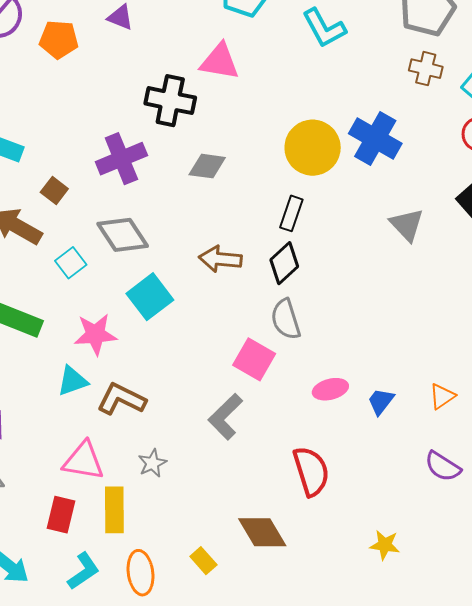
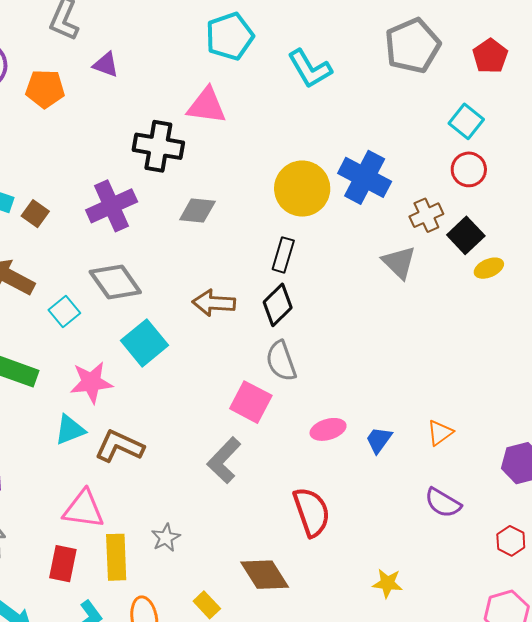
brown cross: (426, 69) -> (426, 215), moved, turned -36
brown square: (54, 190) -> (35, 214), moved
gray star: (152, 463) -> (166, 538), moved

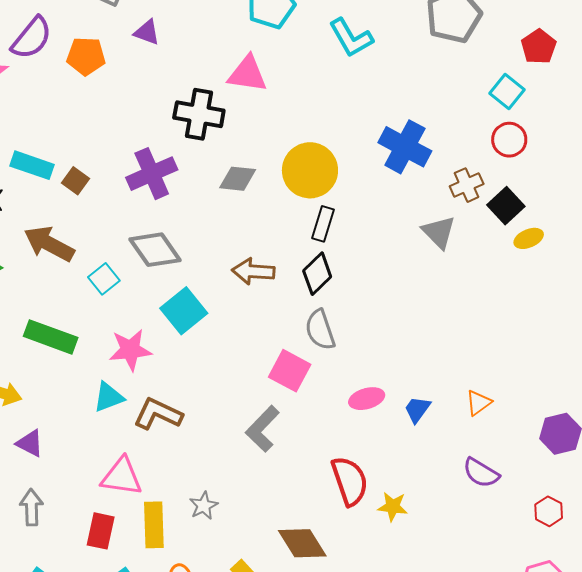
red pentagon: (490, 56) -> (539, 47), moved
yellow circle: (302, 189) -> (310, 170), moved
yellow star: (387, 583) -> (393, 507), moved

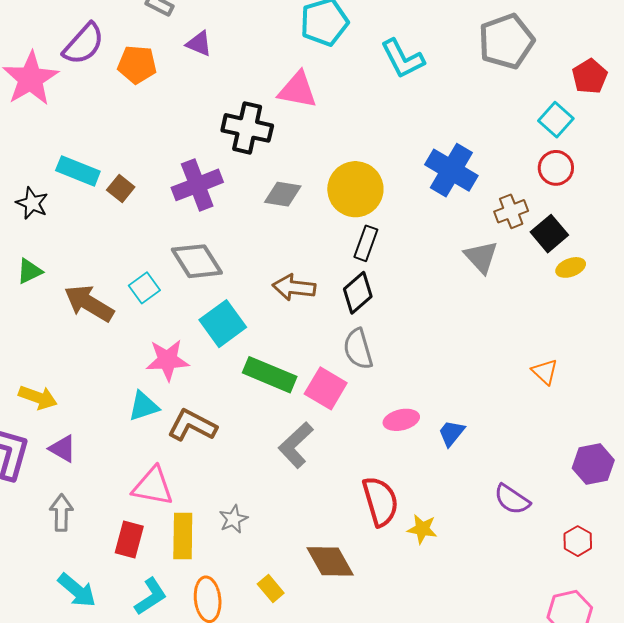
brown arrow: (49, 244) -> (89, 303), moved
green rectangle: (51, 337) -> (270, 375), moved
orange triangle: (479, 403) -> (545, 372), moved, turned -44

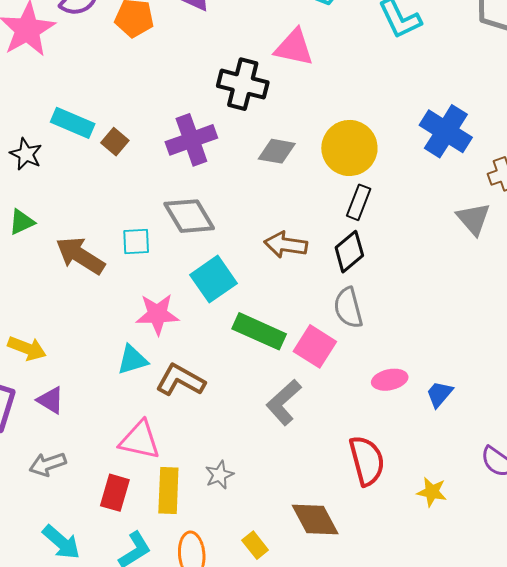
cyan square: (144, 288) -> (136, 241), turned 32
gray arrow: (61, 513) -> (48, 464), turned -111
yellow star: (422, 529) -> (432, 492), moved

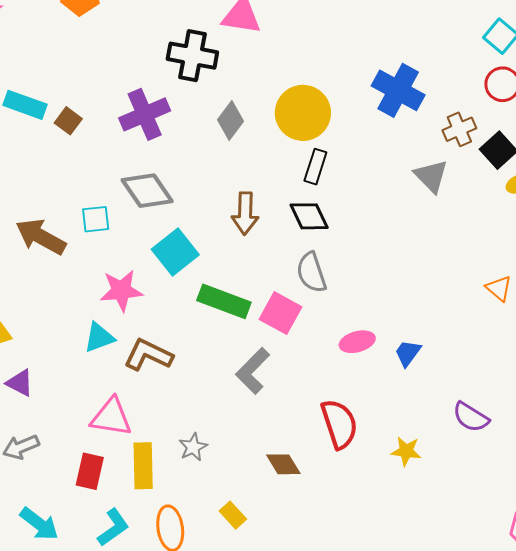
gray diamond: (277, 151) -> (230, 120), turned -60
brown arrow: (286, 245) -> (245, 213), turned -93
black diamond: (349, 252) -> (309, 216), turned -72
brown diamond: (315, 519) -> (283, 464), moved, size x0.7

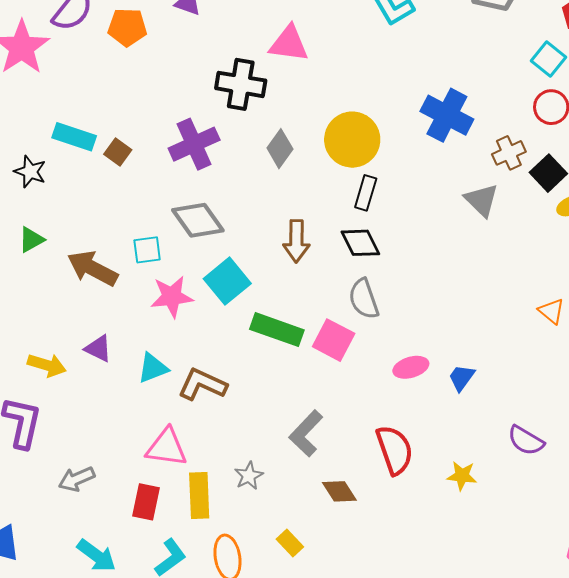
pink star: (121, 291) -> (172, 297), moved
gray L-shape: (253, 371) -> (306, 433), moved
purple triangle: (20, 383) -> (98, 349), moved

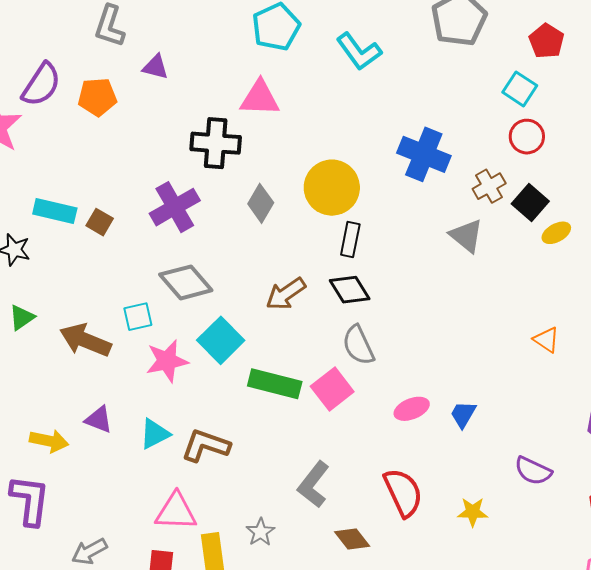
brown arrow: (296, 241) -> (286, 294), turned 60
pink square: (334, 340) -> (332, 389), turned 30

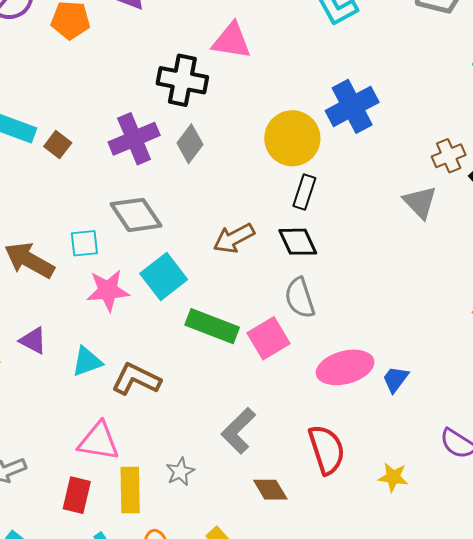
blue cross: (424, 154) -> (352, 106), moved, turned 33
gray diamond: (261, 203) -> (190, 144), moved
pink ellipse: (412, 409) -> (345, 367), size x1.6

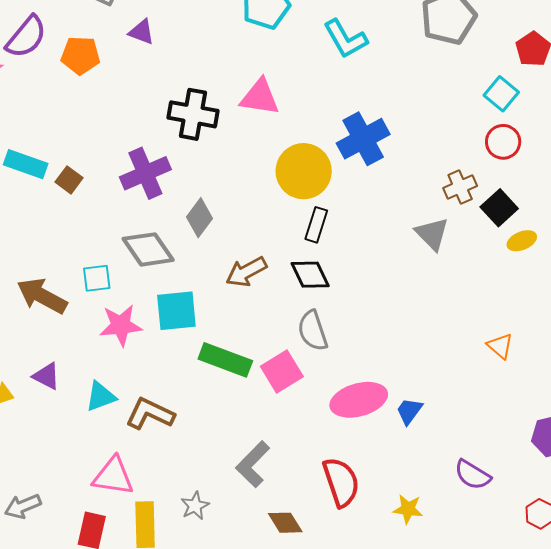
pink triangle: (232, 41) -> (260, 97), moved
gray diamond: (190, 144) -> (199, 218), moved
cyan square: (164, 277) -> (176, 311), turned 33

